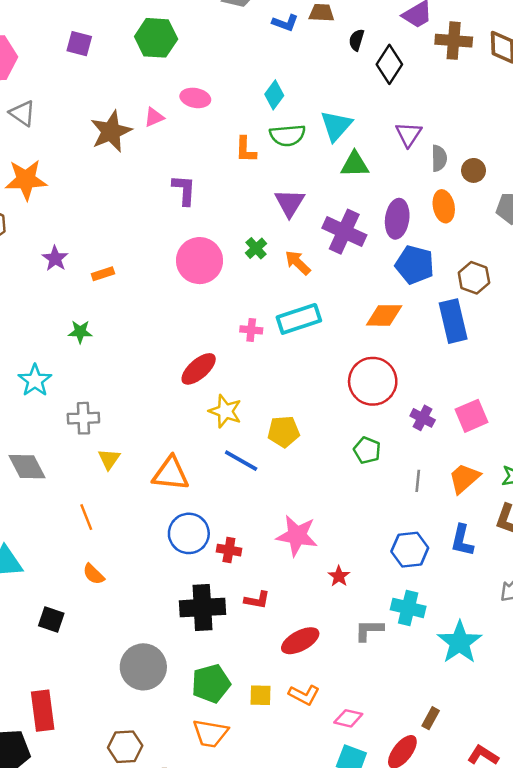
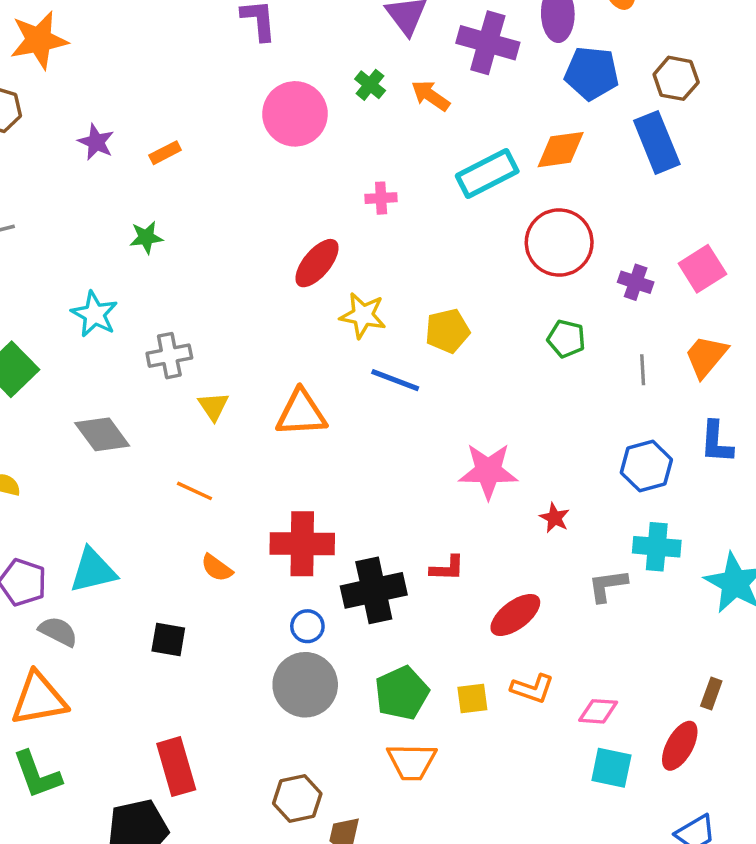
cyan rectangle: (299, 319) -> (487, 173), moved
orange line: (86, 517) -> (194, 491), turned -35
blue circle: (189, 533) -> (307, 626), moved, size x0.6
red cross: (229, 550) -> (302, 544), moved, size x1.8

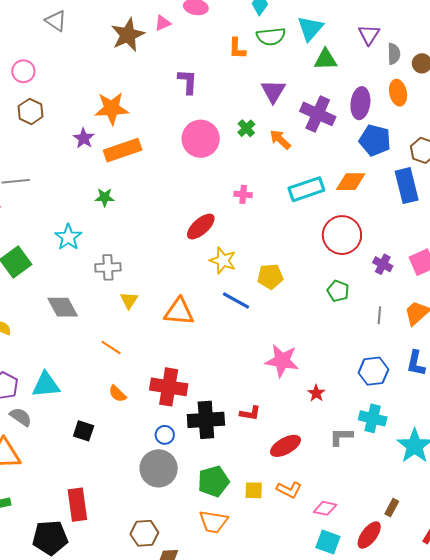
orange star: (39, 40) -> (112, 108), moved
orange rectangle: (165, 153) -> (123, 150), size x2.0

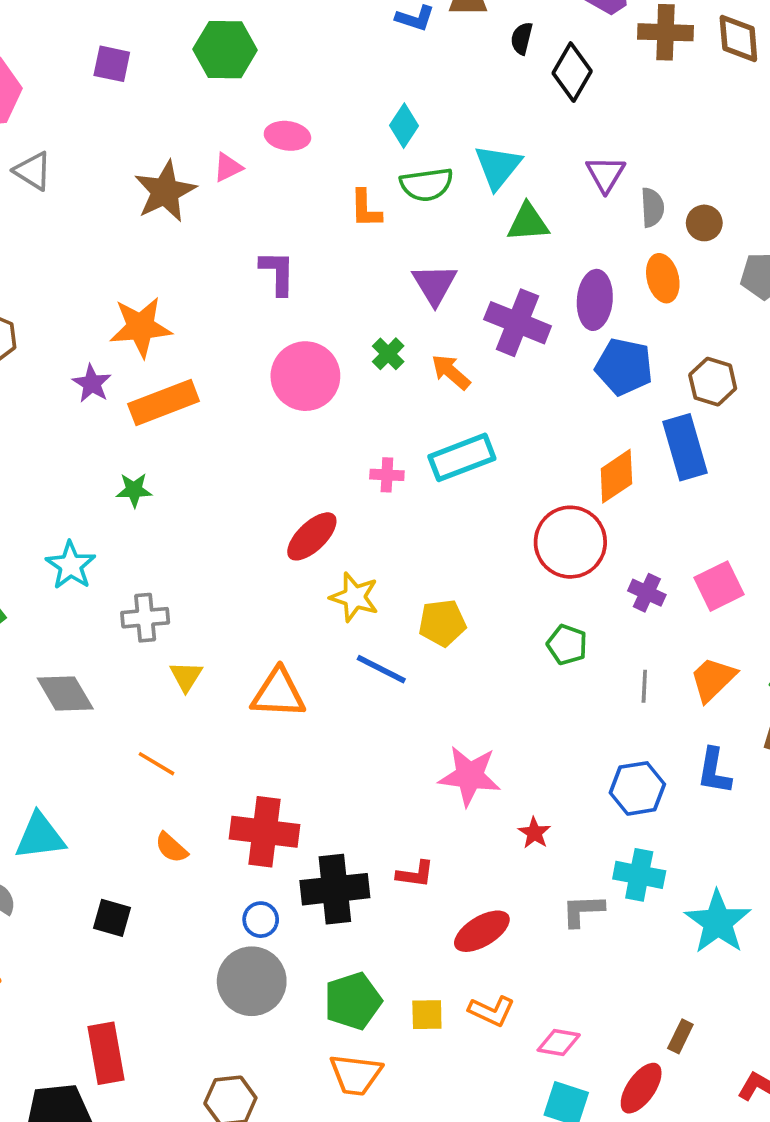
orange diamond: (351, 182) -> (616, 476), moved, turned -32
cyan rectangle: (306, 189) -> (462, 457), moved

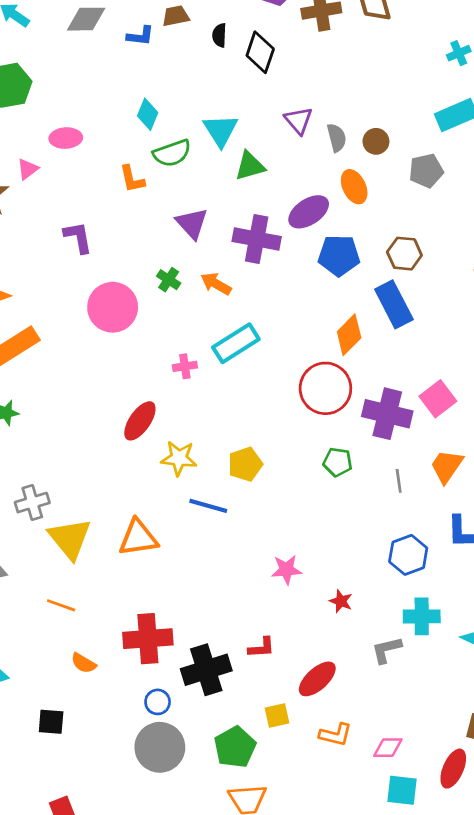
purple ellipse: (595, 300) -> (309, 212), turned 63
purple cross: (647, 593) -> (387, 414), size x1.8
yellow triangle: (186, 676) -> (70, 539), size x1.8
pink star: (470, 776) -> (286, 570), size x0.7
yellow square: (427, 1015) -> (277, 716), moved

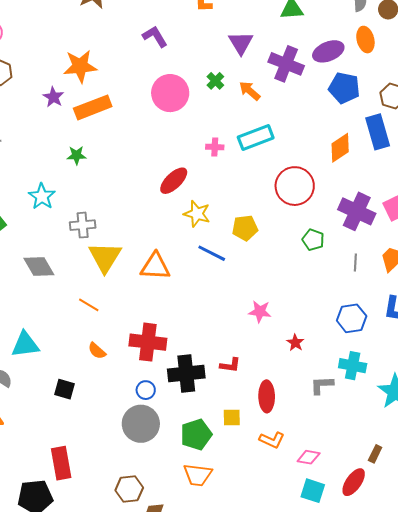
purple L-shape: (78, 237) -> (155, 37), turned -32
red circle: (325, 388) -> (295, 186), moved
red ellipse: (317, 679) -> (267, 396), turned -60

